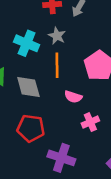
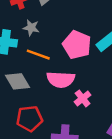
orange line: (57, 65) -> (38, 55), turned -55
pink semicircle: (73, 97) -> (61, 80), size x1.6

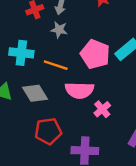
gray star: (31, 28) -> (59, 30), moved

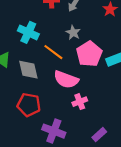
gray star: (59, 30) -> (73, 33), moved

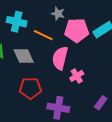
pink pentagon: (89, 54) -> (77, 30), turned -30
pink semicircle: (66, 80) -> (60, 58), turned 95

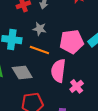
gray star: (58, 14) -> (40, 29), moved

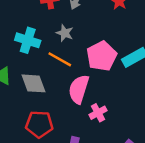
pink pentagon: (72, 42) -> (102, 56), turned -30

